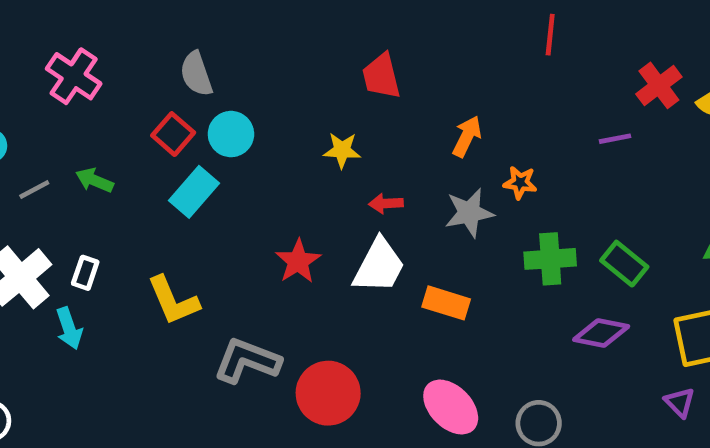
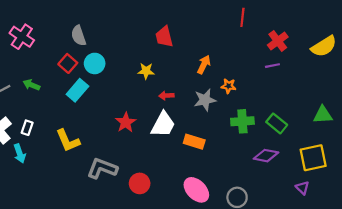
red cross: (659, 85) -> (278, 41), moved
red circle: (328, 393) -> (140, 183), size x0.7

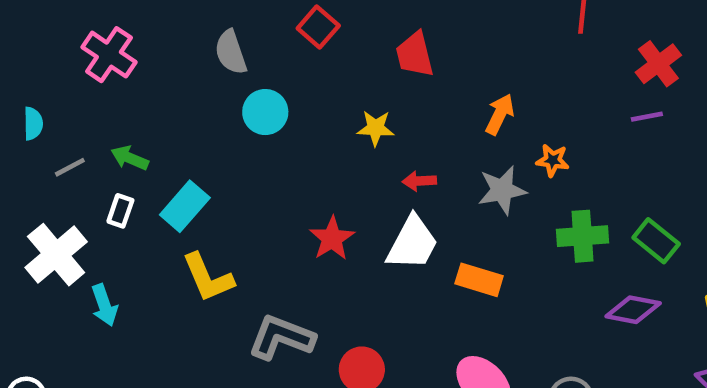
red square: (68, 63) -> (318, 27), moved
cyan rectangle: (77, 90) -> (185, 206), moved
white rectangle: (27, 128) -> (120, 211), moved

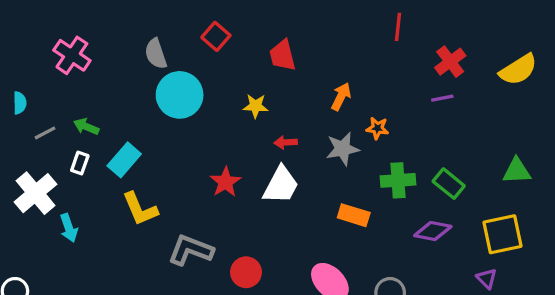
cyan circle: (265, 112) -> (180, 95), size x1.5
orange rectangle: (479, 280) -> (354, 215), moved

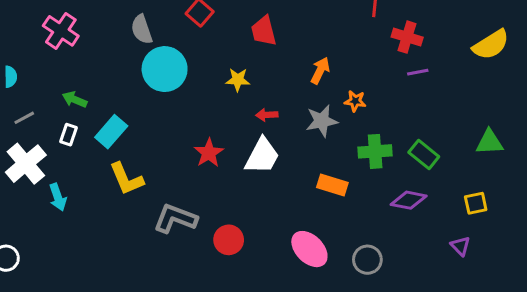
red cross: (450, 62) -> (407, 37), moved, turned -36
gray line: (45, 133) -> (24, 118), moved
yellow square: (502, 234) -> (476, 203), size x0.6

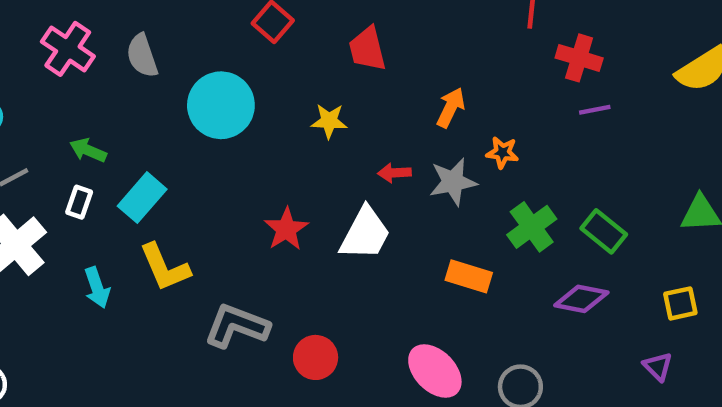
gray semicircle: (142, 29) -> (142, 56), moved
red arrow: (267, 115) -> (394, 173), moved
green cross: (375, 151) -> (532, 227), turned -32
cyan arrow: (58, 197) -> (97, 288), moved

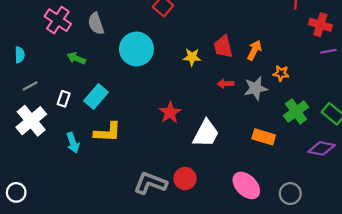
red trapezoid: (367, 49) -> (223, 47), moved
green arrow: (88, 150) -> (76, 58), moved
white trapezoid: (365, 234) -> (206, 133), moved
yellow L-shape: (165, 267) -> (108, 132), turned -64
gray L-shape: (237, 326) -> (150, 183), moved

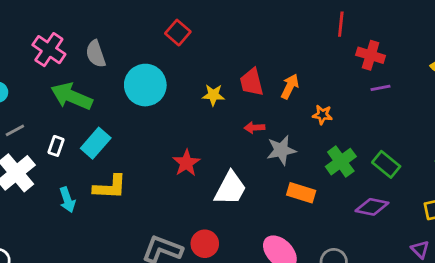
green arrow: (76, 58) -> (72, 96), size x1.8
gray star: (256, 88) -> (281, 150), moved

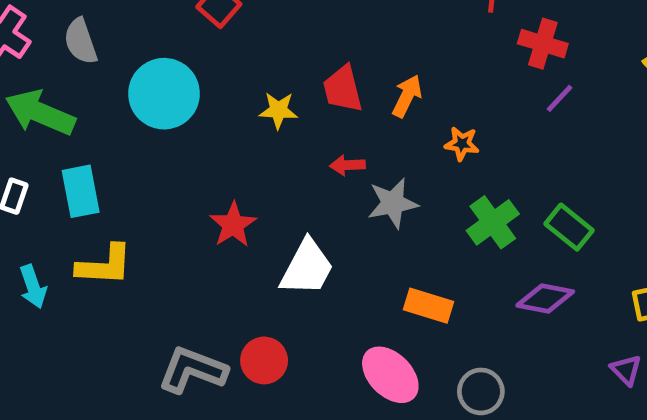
purple line: (380, 88) -> (559, 98), turned -36
cyan rectangle: (96, 143) -> (81, 191), turned -52
orange rectangle: (301, 193) -> (428, 306), moved

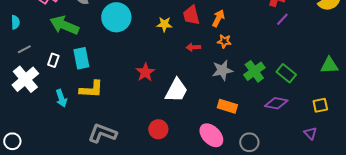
orange star: (462, 144) -> (224, 41), moved
gray star: (393, 203) -> (222, 70), moved
gray L-shape: (193, 370) -> (102, 133), moved

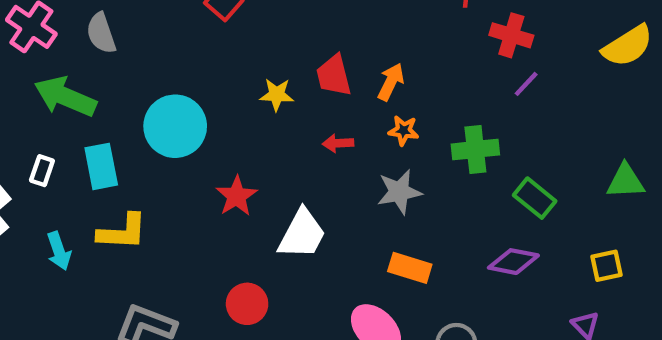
cyan circle: (116, 17) -> (175, 126), moved
green cross: (254, 71) -> (475, 149), moved, turned 30
red circle: (158, 129) -> (247, 304), moved

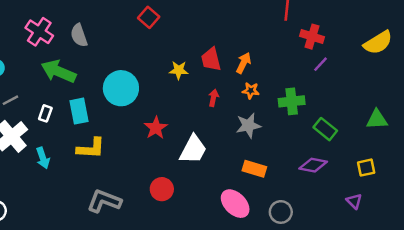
red arrow: (338, 143) -> (213, 98), turned 105
cyan arrow: (59, 251) -> (43, 158), moved

